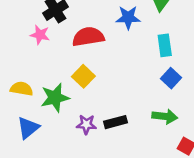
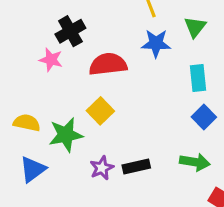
purple star: (86, 124) -> (102, 168), turned -30

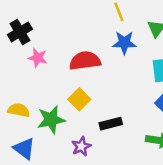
black cross: (70, 31) -> (20, 32), moved
black rectangle: (136, 166) -> (111, 124), moved
blue triangle: (33, 169) -> (24, 149), turned -45

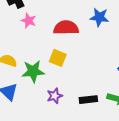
yellow square: (79, 99) -> (58, 58), turned -30
black rectangle: (111, 124) -> (88, 100), moved

